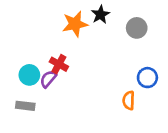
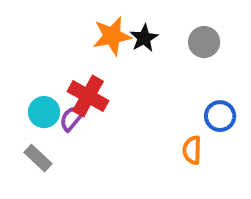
black star: (100, 15) -> (144, 38), moved
red cross: (59, 64) -> (88, 96), size x1.4
gray rectangle: (25, 106) -> (38, 158), turned 36

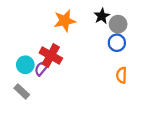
black star: (144, 38) -> (102, 16), moved
blue circle: (220, 116) -> (117, 43), moved
orange semicircle: (192, 150) -> (122, 75), moved

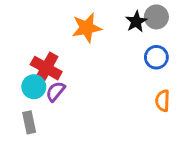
gray circle: (118, 24) -> (156, 17), moved
red cross: (51, 55) -> (46, 68), moved
gray rectangle: (22, 91) -> (29, 122), turned 35

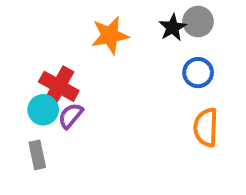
orange semicircle: (163, 101) -> (206, 127), size x1.4

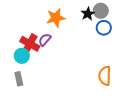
blue circle: (198, 73) -> (104, 28), moved
purple semicircle: (71, 116) -> (45, 40), moved
orange semicircle: (206, 127) -> (105, 76), moved

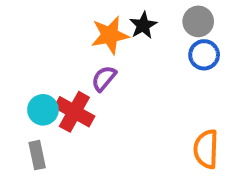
black star: (88, 14) -> (143, 25), moved
purple semicircle: (45, 40) -> (104, 78), moved
red cross: (30, 44) -> (74, 112), moved

